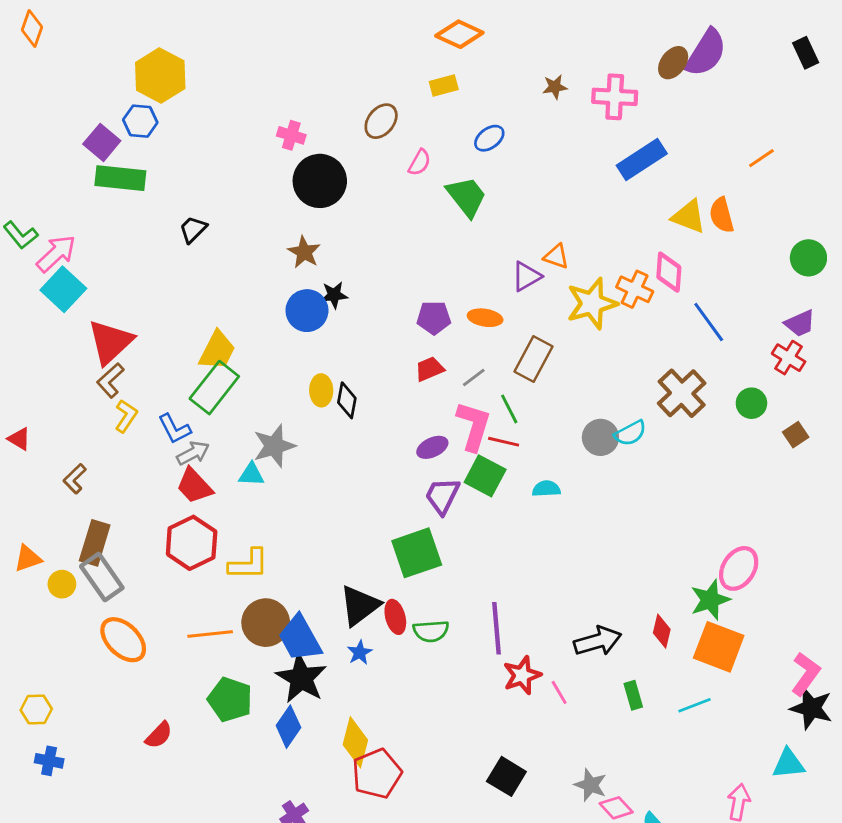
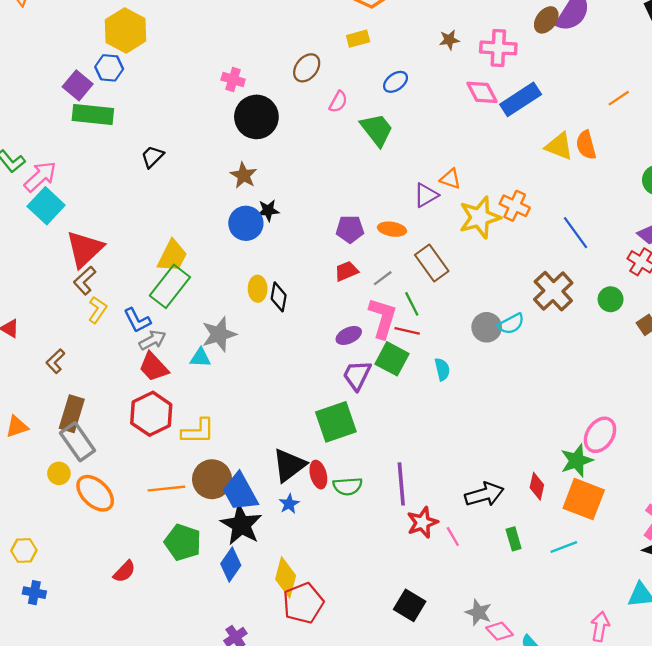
pink diamond: (669, 272) -> (482, 92), moved, turned -32
brown rectangle: (533, 359) -> (432, 263), turned -64
cyan semicircle: (546, 489) -> (442, 369), turned 80
yellow circle: (62, 584) -> (59, 473), moved

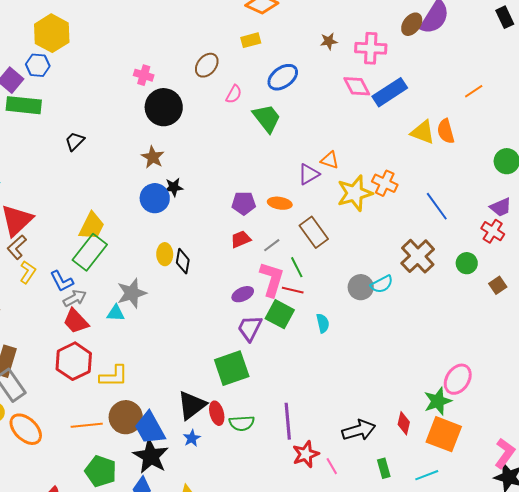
blue ellipse: (396, 82) -> (283, 77), size x1.4

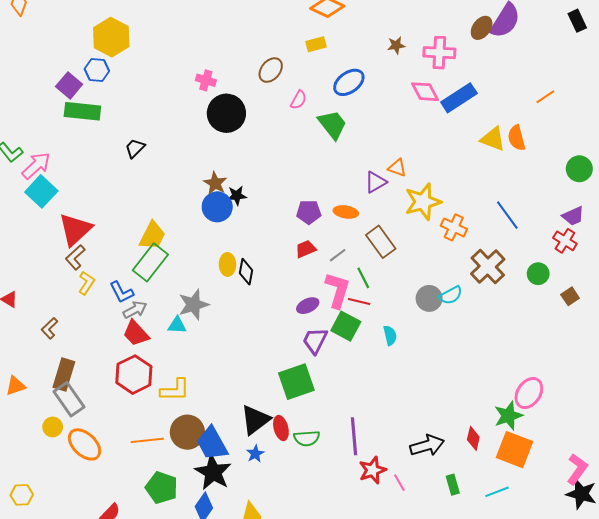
brown star: (153, 157) -> (215, 183), moved
orange cross: (385, 183) -> (454, 227), moved

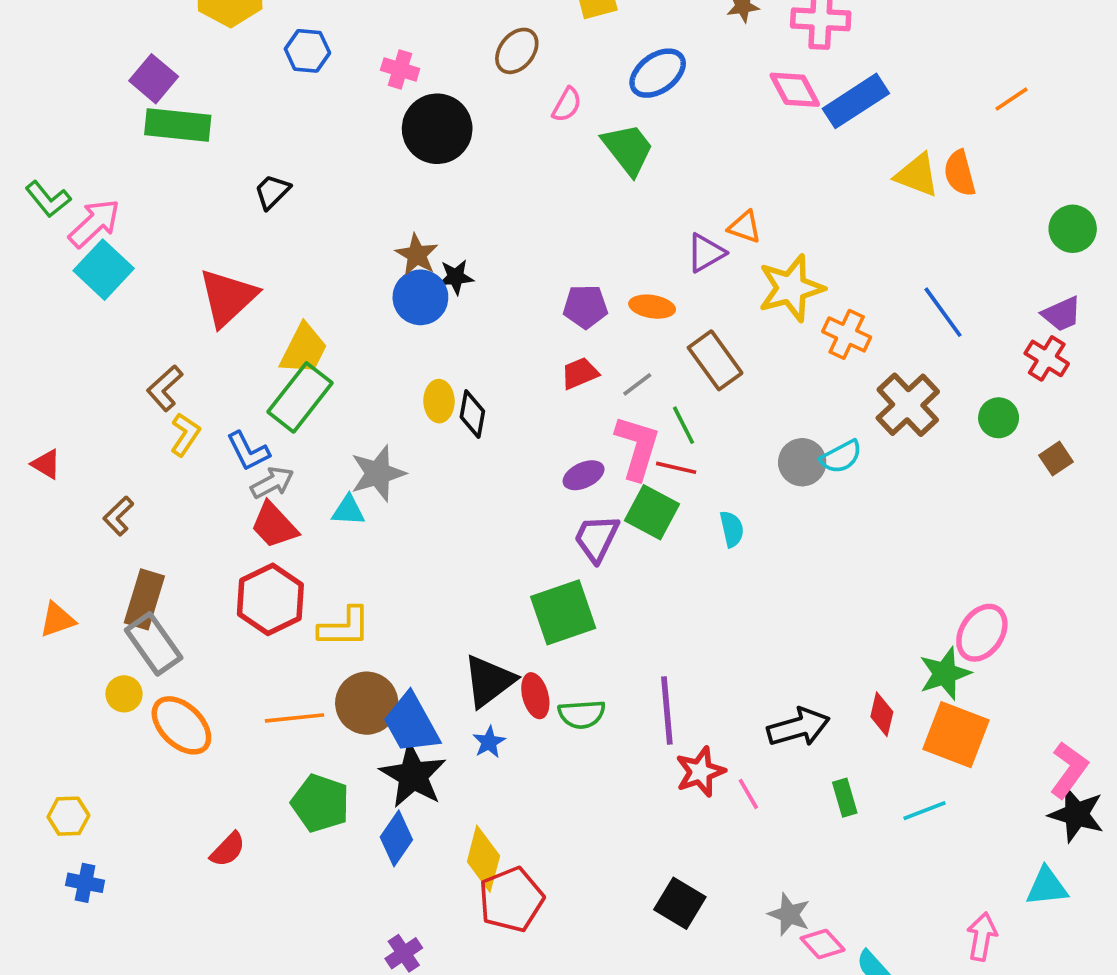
blue hexagon: (97, 70) -> (307, 51), moved
red triangle: (75, 229) -> (228, 297), moved

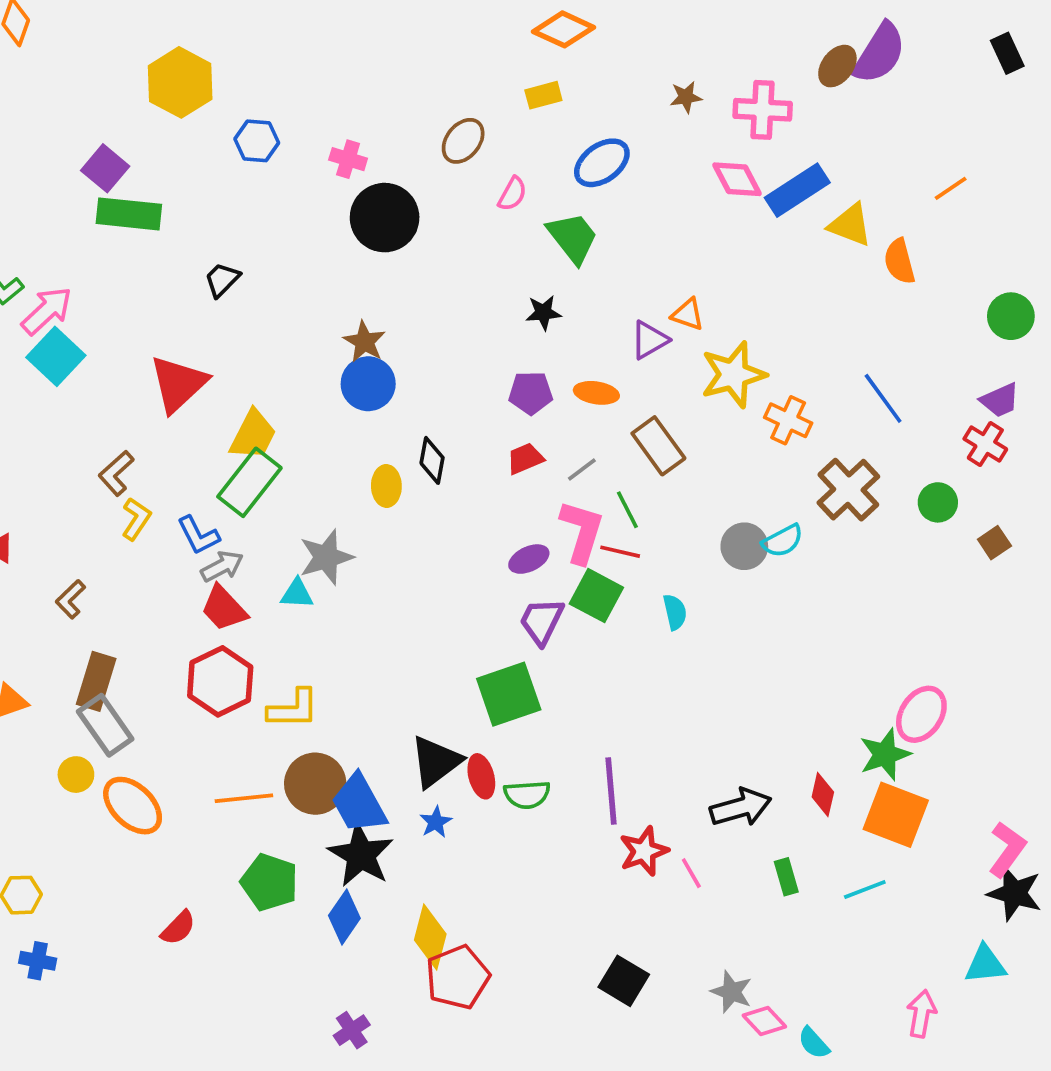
yellow triangle: (917, 175) -> (850, 225), moved
black star: (456, 277) -> (543, 313), moved
black diamond: (472, 414) -> (432, 460), moved

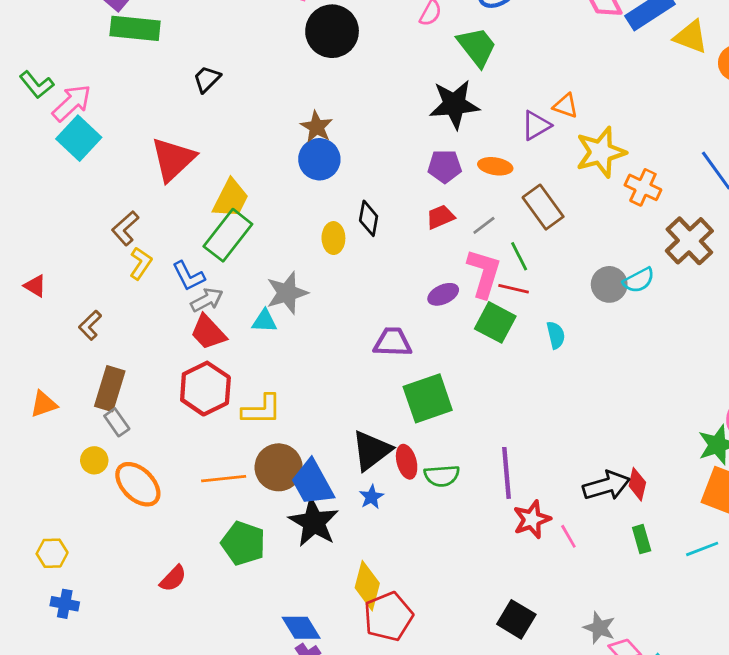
black star: (543, 313) -> (454, 104), size x1.8
purple trapezoid: (542, 621) -> (393, 342), moved, turned 66
gray rectangle: (105, 725) -> (117, 422), size x0.6
red diamond: (823, 795) -> (637, 484), moved
blue diamond: (344, 917) -> (301, 628), moved, turned -66

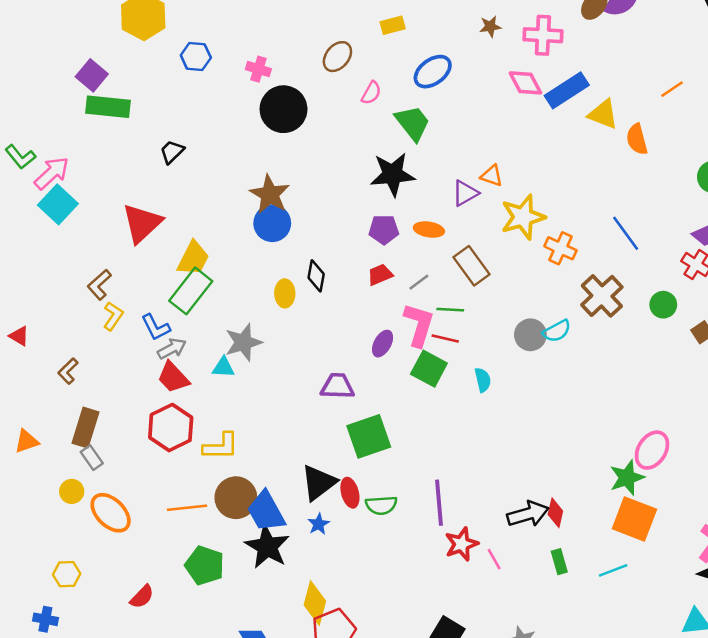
brown star: (317, 127) -> (270, 194), size x1.4
green line: (519, 256) -> (450, 310), turned -60
purple ellipse: (443, 294) -> (383, 344), turned -36
yellow hexagon: (52, 553) -> (67, 574), moved

